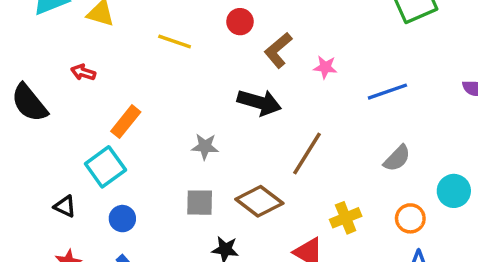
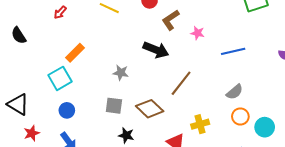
red arrow: (83, 72) -> (60, 12), moved, turned -72
black semicircle: (29, 103) -> (19, 35), size x0.7
cyan circle: (454, 191) -> (265, 127), moved
black triangle: (65, 206) -> (18, 104), moved, size x1.6
orange circle: (410, 218) -> (240, 116), moved

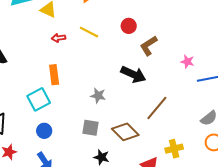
red arrow: (60, 12) -> (59, 38), moved, turned 40
pink star: (198, 33) -> (187, 62), moved
orange rectangle: (75, 53) -> (54, 75), turned -54

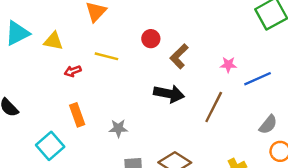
gray star: (98, 96) -> (118, 128), moved
cyan square: (39, 99) -> (50, 146), moved
brown line: (157, 108) -> (214, 107), moved

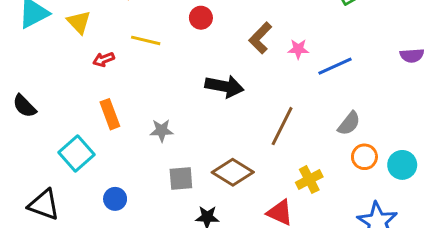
yellow triangle: (53, 41) -> (79, 22), turned 36
brown L-shape: (179, 56) -> (260, 38), moved
brown line: (214, 107) -> (282, 126), moved

